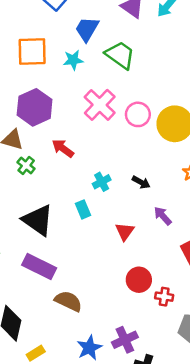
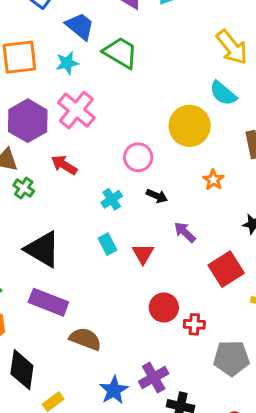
blue trapezoid: (87, 29) -> (80, 26), turned 104
pink cross: (100, 105) -> (76, 110), moved
pink circle: (138, 114) -> (138, 157), moved
cyan rectangle: (83, 209) -> (107, 244), moved

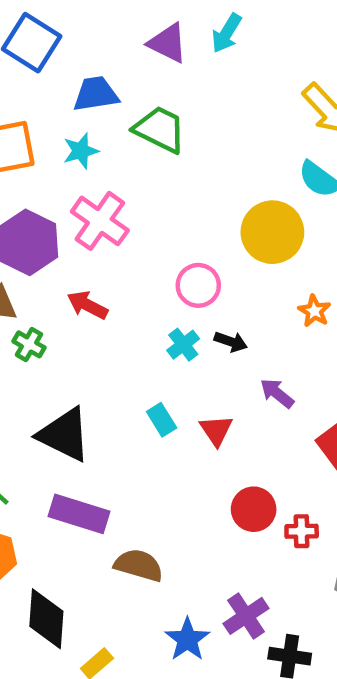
blue trapezoid: (80, 26) -> (96, 94), turned -44
cyan cross: (112, 199) -> (183, 345), moved

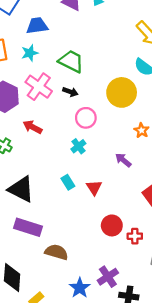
green trapezoid: (160, 129) -> (71, 61), moved
black arrow: (231, 342) -> (70, 92), moved
purple arrow: (277, 393) -> (123, 160), moved

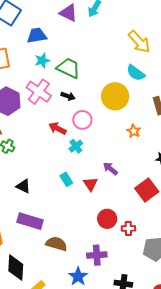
cyan star: (30, 53) -> (42, 60), moved
red arrow: (33, 127) -> (57, 128), moved
purple arrow: (123, 160) -> (110, 169), moved
black triangle: (21, 189) -> (23, 186), size x0.6
purple cross: (108, 277) -> (97, 255), moved, turned 30

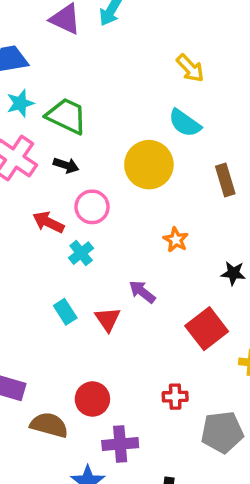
yellow arrow: (139, 42) -> (190, 68), size x0.7
orange star: (134, 131) -> (176, 240), moved
red circle: (107, 219) -> (92, 399), moved

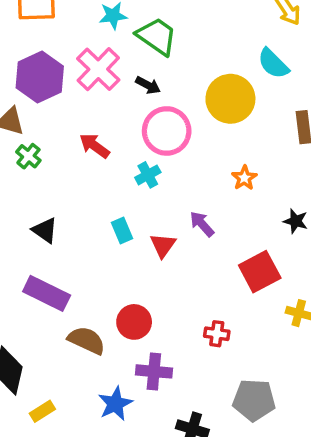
pink circle: (92, 207) -> (167, 131), size x1.4
red arrow: (48, 222) -> (95, 146), moved
gray pentagon: (222, 432) -> (254, 400), moved

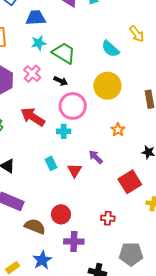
cyan semicircle: (273, 64) -> (110, 49), moved
pink cross: (98, 69) -> (32, 74), size x0.7
red arrow: (95, 146) -> (33, 117), size x1.4
cyan cross: (148, 175) -> (64, 131), turned 32
blue star: (115, 404) -> (42, 260), moved

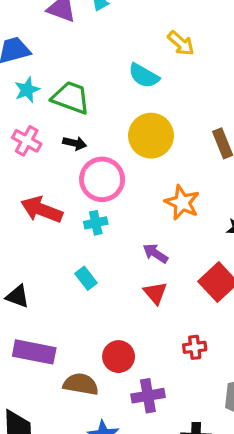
orange star: (118, 130) -> (182, 203), size x1.5
red triangle: (75, 170) -> (155, 293), moved

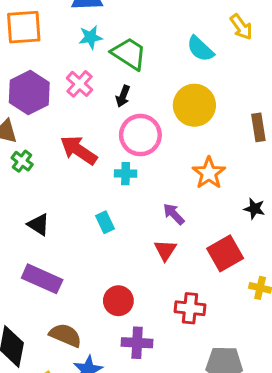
black arrow: (75, 143) -> (123, 96), turned 85
red cross: (195, 347) -> (190, 308), size x1.4
brown semicircle: (81, 384) -> (65, 335), moved

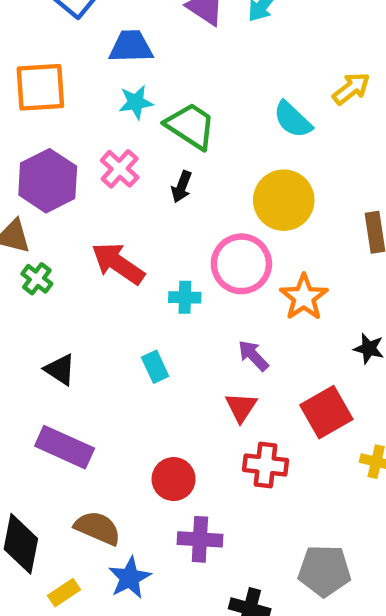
yellow arrow: (241, 27) -> (351, 89), turned -92
pink circle: (140, 135) -> (241, 264), moved
red cross: (190, 308) -> (266, 465), moved

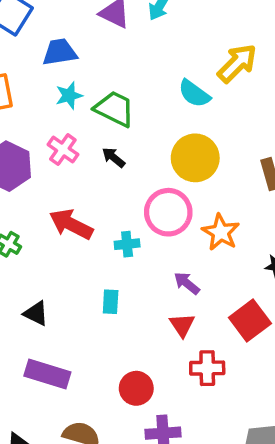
yellow arrow: (351, 89) -> (237, 63), size x1.4
black arrow: (182, 187) -> (113, 157), turned 115
cyan rectangle: (155, 367) -> (111, 302), turned 35

